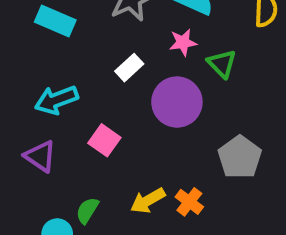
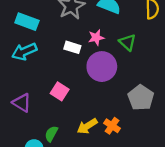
pink star: (183, 42) -> (96, 38), moved
white rectangle: (129, 68) -> (72, 47), turned 63
cyan arrow: (56, 100) -> (24, 52), moved

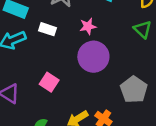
green triangle: (128, 42) -> (143, 29), moved
white rectangle: (72, 47) -> (47, 29), moved

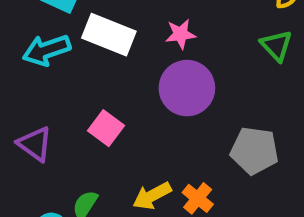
white rectangle: (47, 29) -> (109, 35), size x1.6
gray pentagon: (134, 90) -> (254, 151), turned -30

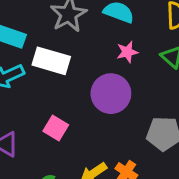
pink star: (181, 34) -> (127, 52), moved

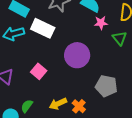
pink star: (127, 52) -> (101, 23), moved

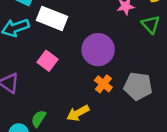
pink square: (39, 71) -> (47, 61), moved
orange cross: (79, 106) -> (103, 84), moved

